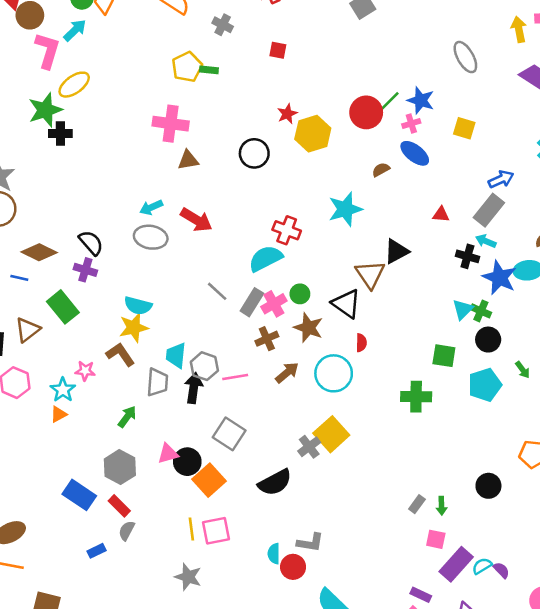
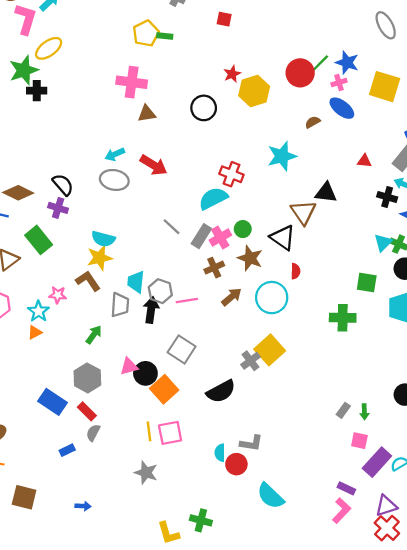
yellow square: (464, 128) -> (385, 87), size x1.6
black triangle: (396, 251) -> (326, 193), turned 35

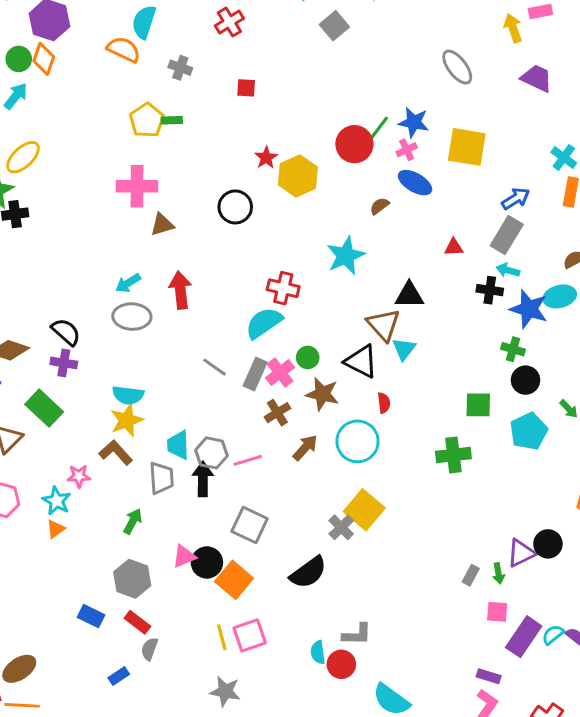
red arrow: (154, 165) -> (180, 290), turned -120
cyan triangle: (383, 243) -> (404, 349), moved
blue rectangle: (52, 402) -> (91, 616), size x0.7
purple triangle: (386, 506) -> (521, 553), moved

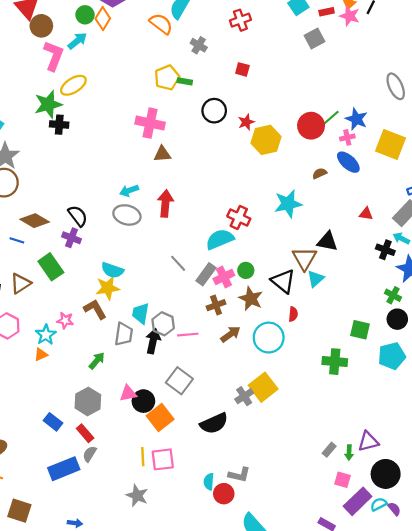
black circle: (235, 207) -> (214, 111), moved
black circle: (548, 544) -> (386, 474), moved, size x1.4
blue rectangle: (119, 676) -> (64, 469), size x2.0

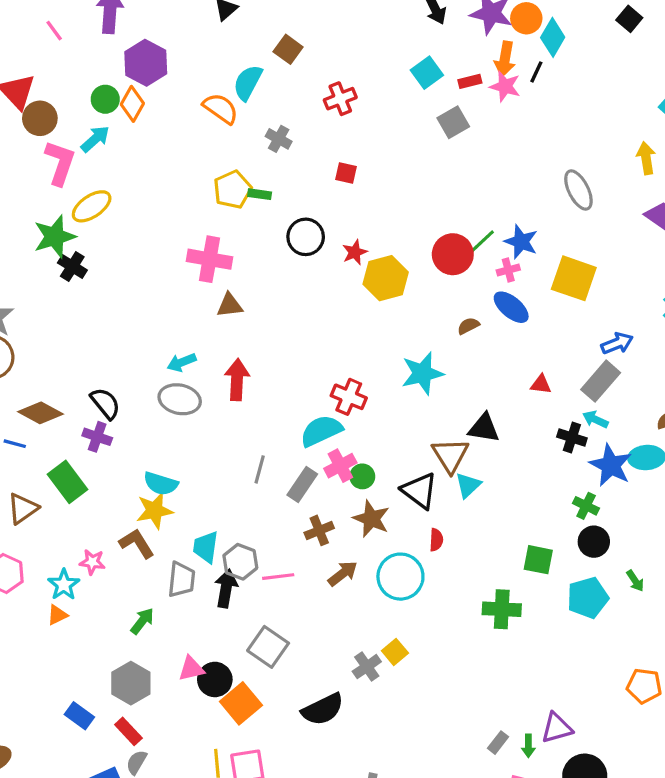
black cross: (59, 125) -> (72, 266), turned 30
gray line: (178, 263) -> (260, 469), turned 60
pink cross: (224, 277) -> (340, 466), moved
yellow square: (263, 387) -> (395, 652), size x0.6

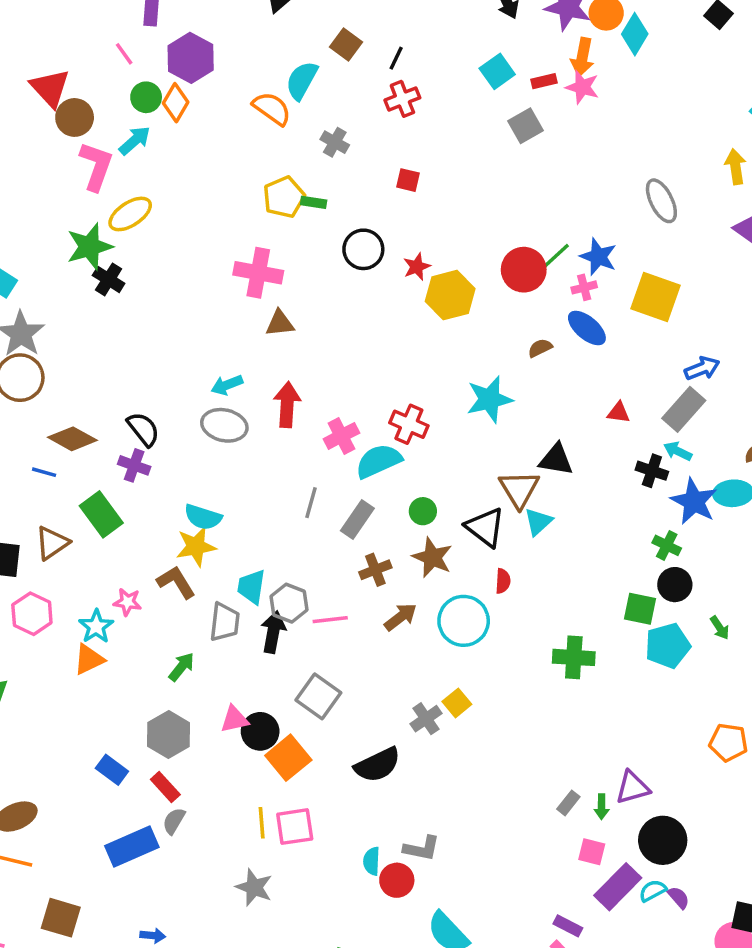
pink line: (54, 31) -> (124, 54), moved
black line: (536, 72) -> (396, 58), moved
pink cross: (340, 466) -> (341, 436), moved
green square: (538, 560) -> (640, 609), moved
orange triangle: (57, 615) -> (89, 659), size x1.4

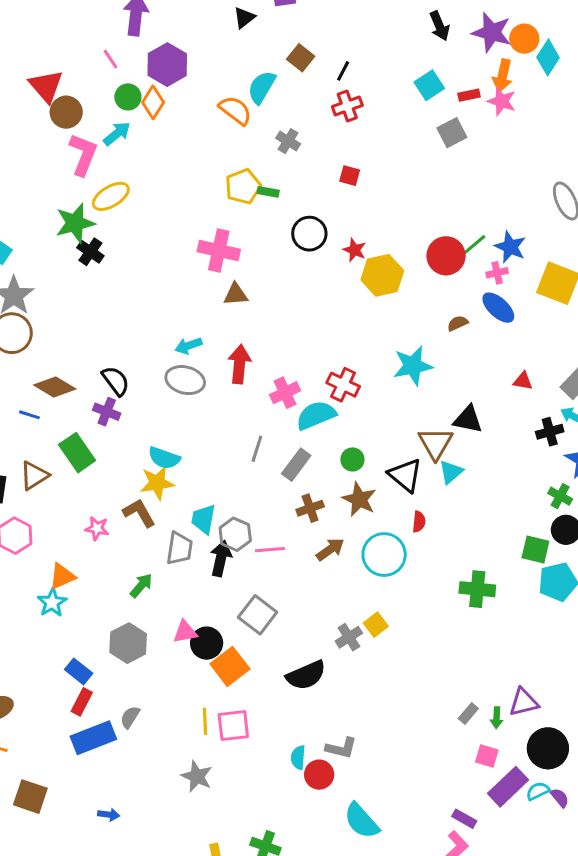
red star: (417, 267) -> (355, 250), turned -30
black cross: (652, 471) -> (550, 432), turned -36
cyan star: (96, 626) -> (52, 603), moved
red rectangle: (165, 787) -> (82, 702), moved, turned 68

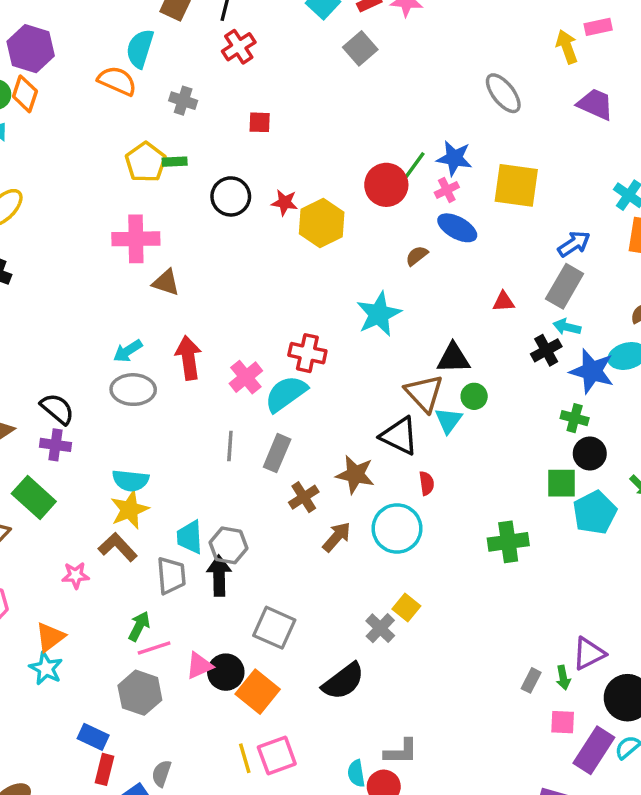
brown triangle: (236, 294) -> (166, 282), turned 36
green circle: (352, 459) -> (474, 396), moved
pink line: (270, 550) -> (154, 648), moved

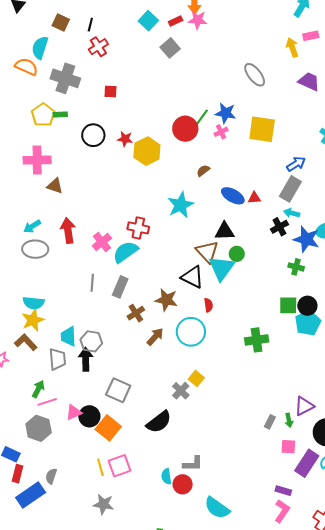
gray cross: (183, 101) -> (65, 78), size x1.8
blue ellipse: (457, 228) -> (233, 196), moved
cyan triangle: (448, 420) -> (222, 268), size x1.6
black circle: (590, 454) -> (307, 306), moved

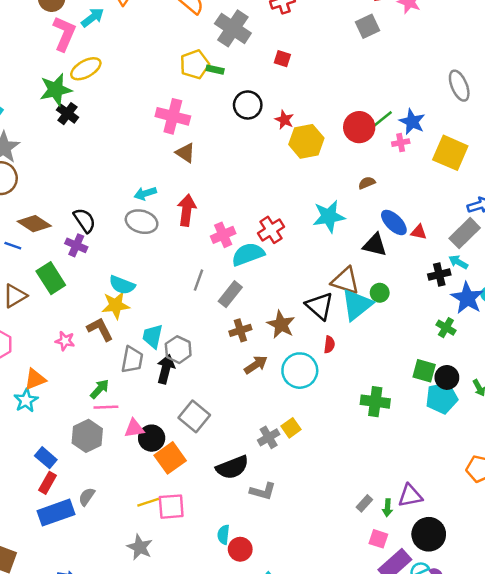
red cross: (138, 228) -> (271, 230), turned 30
black triangle: (225, 231) -> (375, 245), moved
brown triangle: (207, 252) -> (345, 281), turned -45
gray L-shape: (193, 464) -> (263, 491), moved
yellow line: (100, 467) -> (148, 502), turned 72

